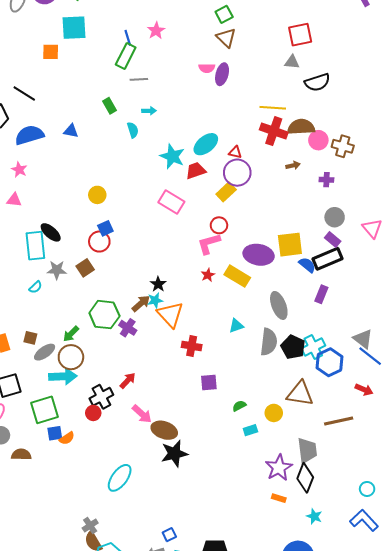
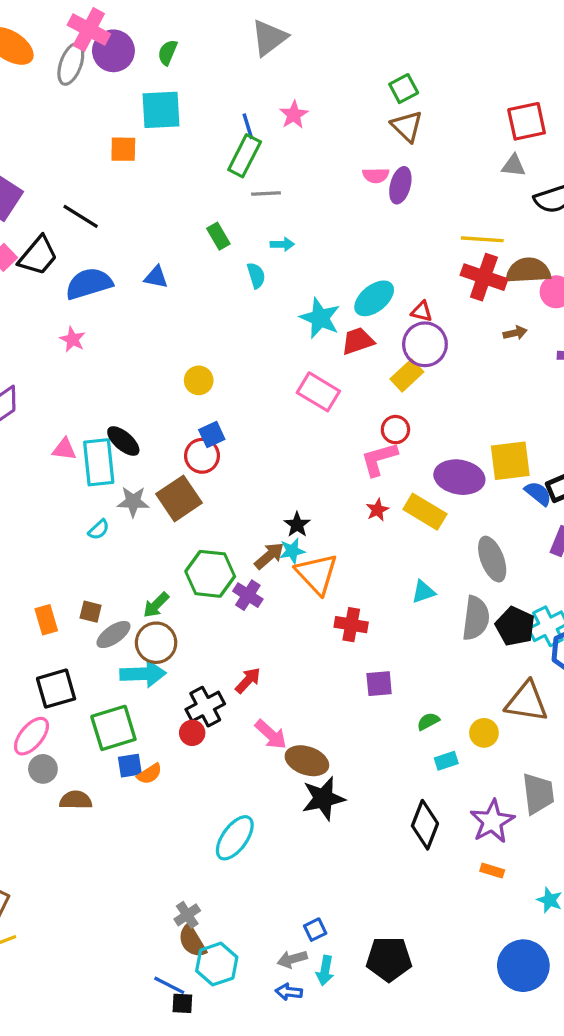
pink triangle: (14, 200) -> (64, 449), moved
brown square: (85, 268) -> (179, 498), size x1.5
black diamond: (305, 478) -> (425, 825), moved

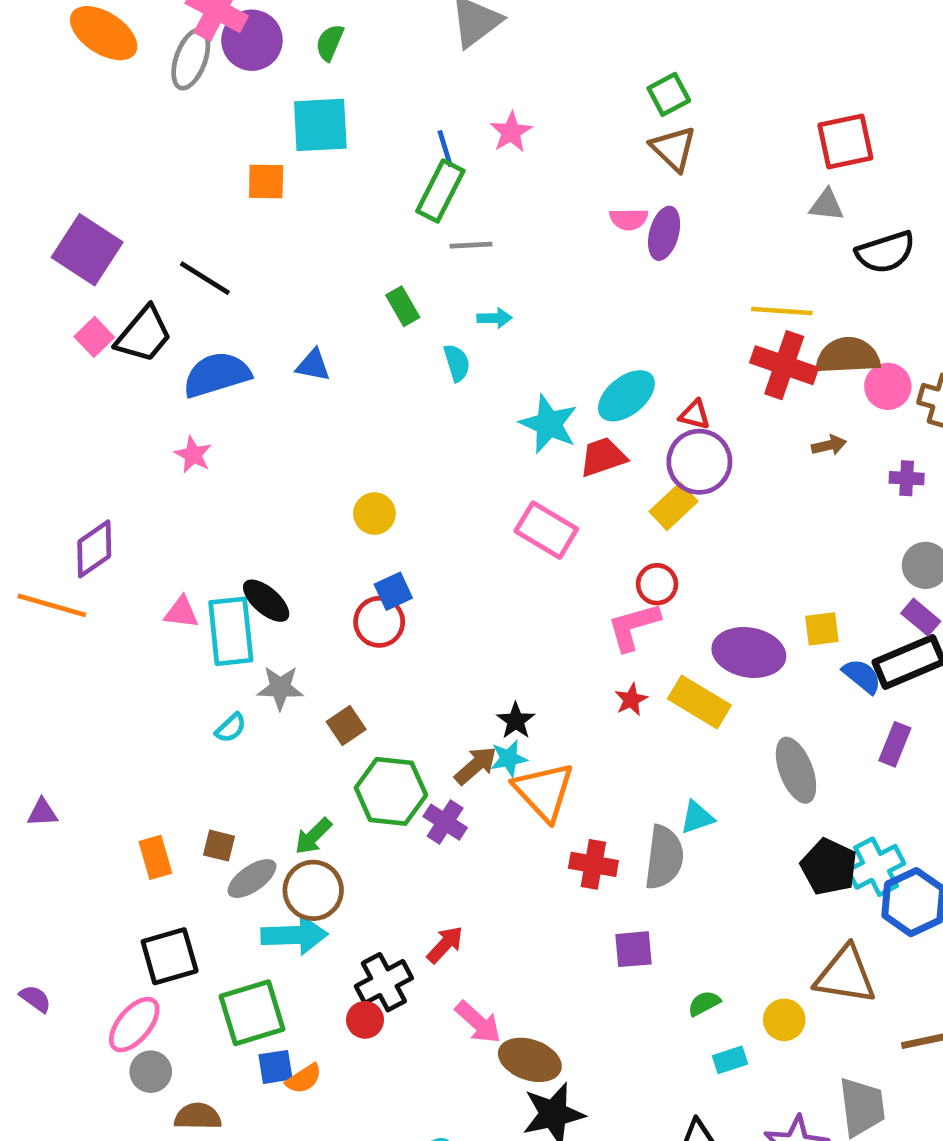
yellow square: (510, 461) -> (822, 629), size x0.6
brown square: (179, 498) -> (346, 725), moved, size x0.6
gray semicircle: (476, 618) -> (664, 857), moved

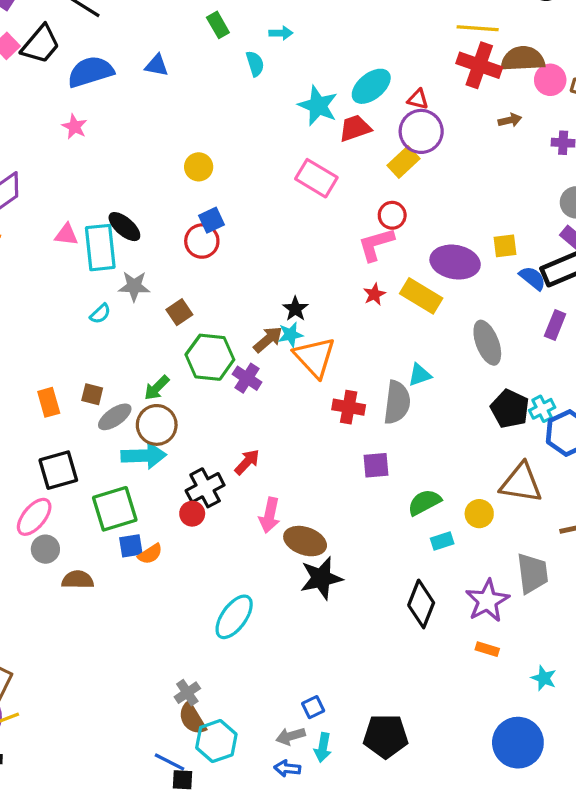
cyan cross: (876, 867) -> (542, 409), size x0.7
green semicircle: (704, 1003) -> (424, 502), size x1.5
pink arrow: (478, 1022) -> (270, 515), turned 60

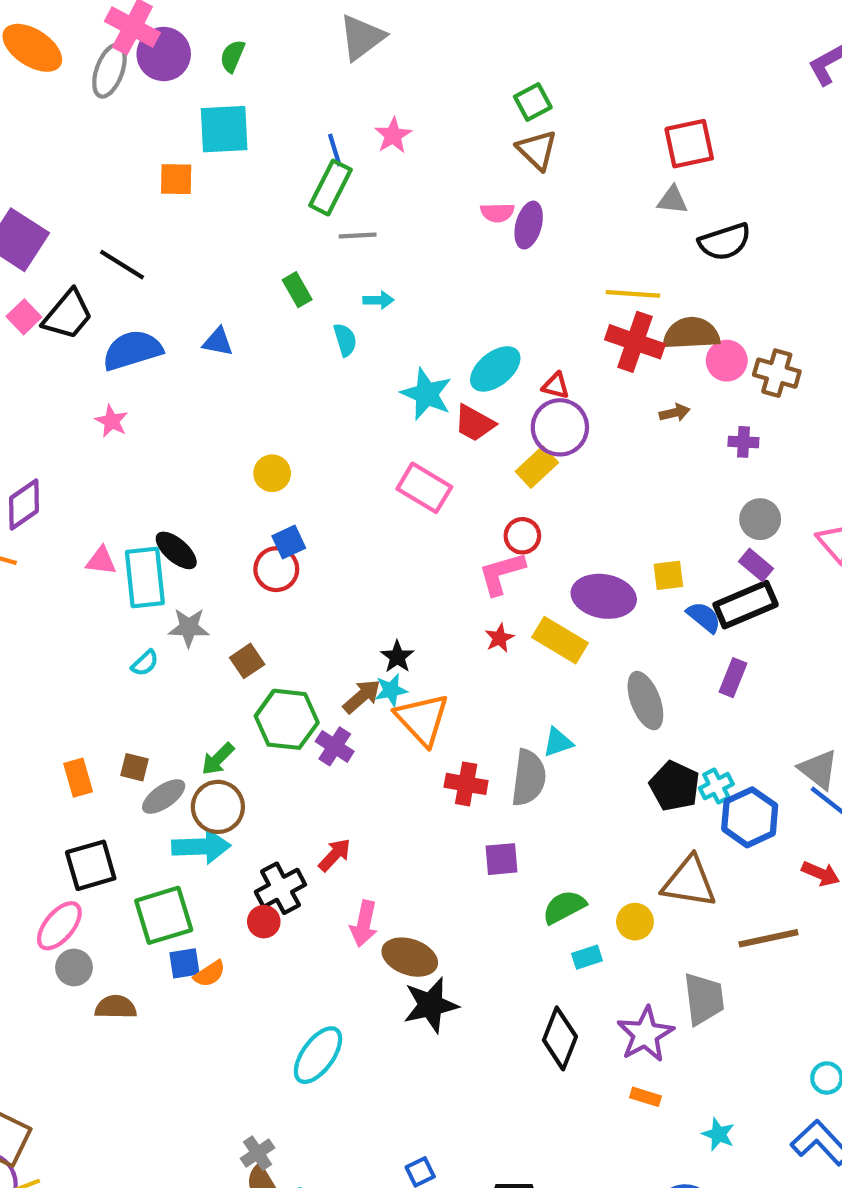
red trapezoid: (355, 128) -> (474, 423), turned -132

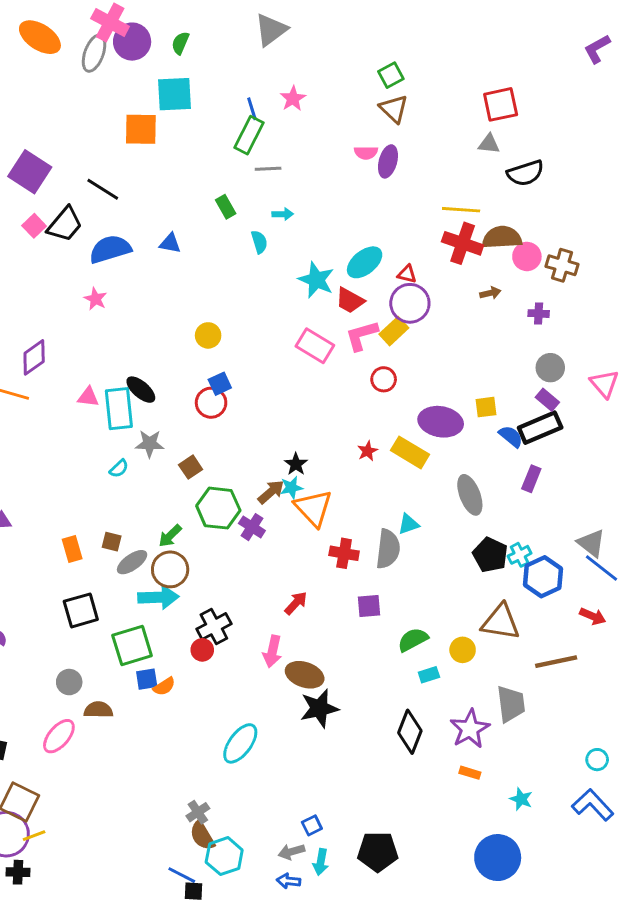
orange square: (176, 179) -> (141, 129), size x1.4
pink L-shape: (502, 573) -> (362, 335), moved
red arrow: (335, 855) -> (296, 603), moved
pink ellipse: (59, 926) -> (59, 736), moved

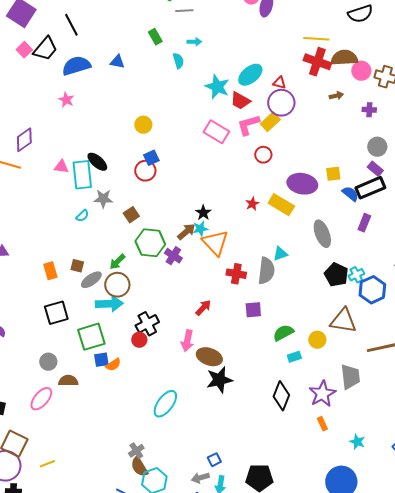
black line: (103, 189) -> (71, 25), turned 30
orange rectangle: (470, 773) -> (322, 424), turned 48
yellow line: (34, 836) -> (47, 464), moved

